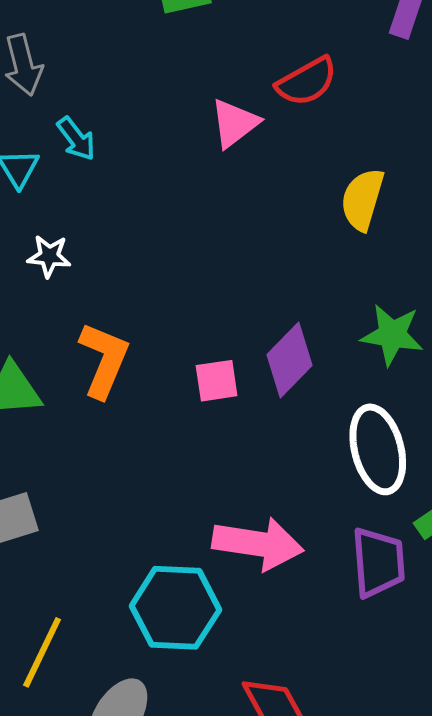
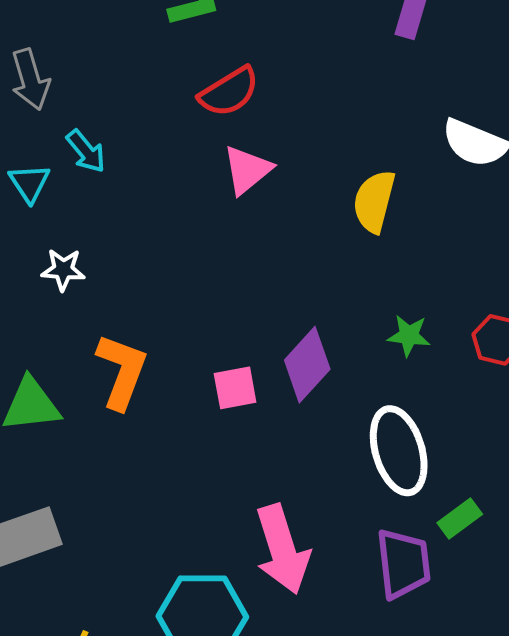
red semicircle: (307, 82) -> (229, 92), moved
pink triangle: (235, 123) -> (247, 170), moved
green star: (392, 335) -> (409, 335), size x0.7
pink arrow: (258, 544) -> (282, 549), turned 66

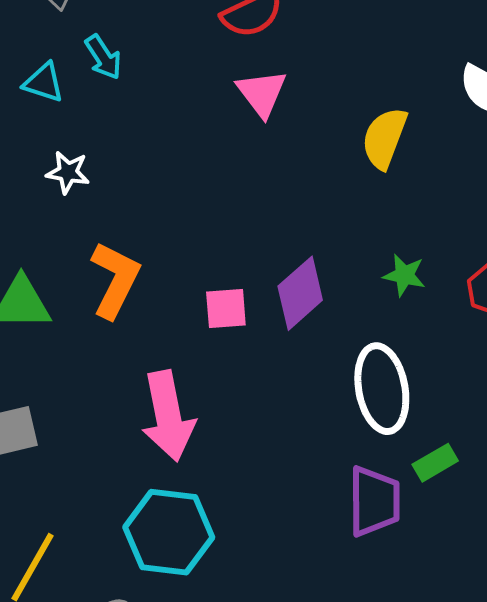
pink triangle: (247, 170) -> (262, 93), turned -34
cyan triangle: (29, 183) -> (44, 83), turned -45
pink arrow: (282, 549) -> (168, 416), moved

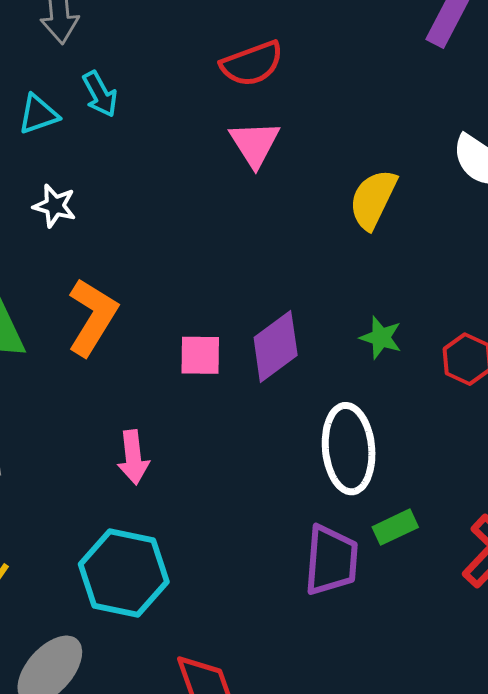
cyan triangle: (44, 83) -> (38, 114), turned -42
pink arrow: (168, 416) -> (133, 457), size x0.6

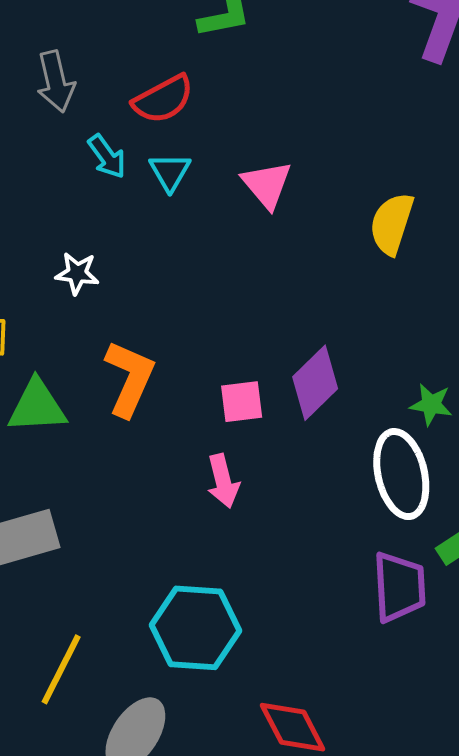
red semicircle: (252, 64) -> (163, 99), moved
cyan triangle: (38, 114) -> (170, 172), moved, turned -33
green star: (381, 338) -> (431, 404), moved
pink arrow: (133, 457) -> (223, 481), moved

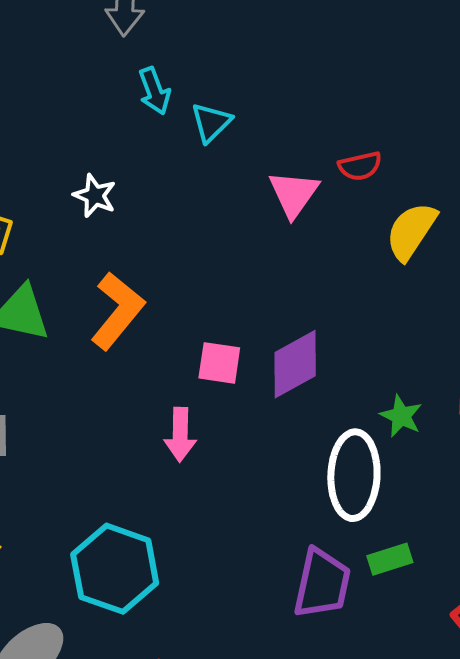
red semicircle: (163, 99) -> (360, 166), moved, size x0.7
pink triangle: (267, 185) -> (294, 194), moved

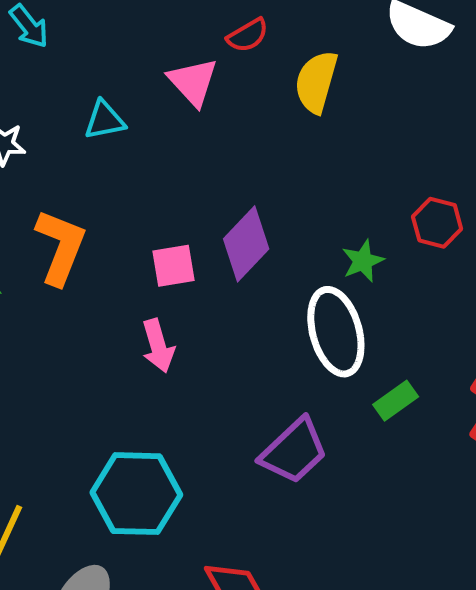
cyan triangle: (211, 122) -> (105, 120), moved, turned 51
green star: (401, 416) -> (363, 261), turned -30
purple trapezoid: (322, 583) -> (294, 451), moved, turned 52

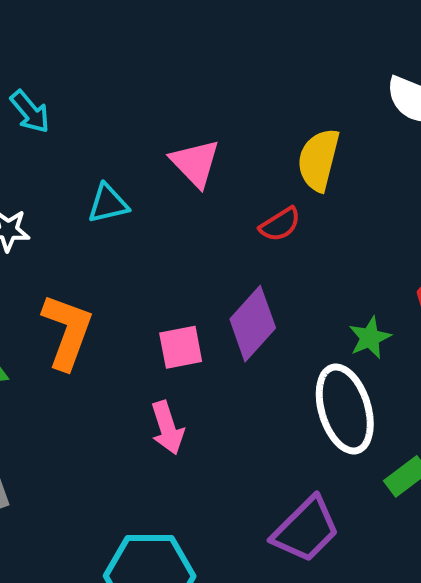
red semicircle: (248, 35) -> (280, 224), moved

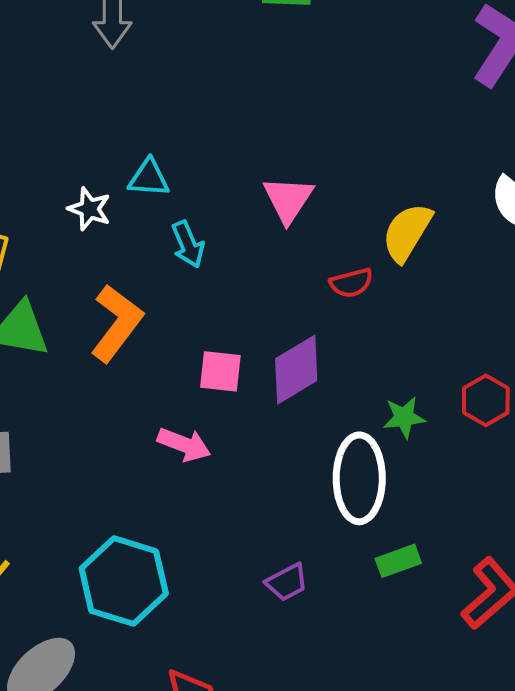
cyan arrow: (30, 112) -> (188, 244), moved
cyan triangle: (108, 204) -> (149, 178), moved
pink arrow: (167, 428) -> (184, 444), turned -68
purple trapezoid: (306, 529) -> (287, 582), size x0.6

